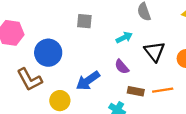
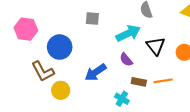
cyan arrow: (124, 37) -> (128, 33), size x1.6
yellow circle: (60, 101) -> (61, 90), moved

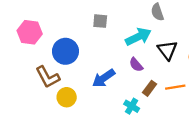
brown rectangle: (139, 82) -> (149, 88), turned -64

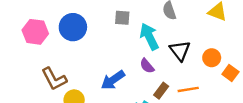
gray square: (100, 21) -> (122, 18), moved
cyan arrow: (138, 37) -> (149, 37), turned -90
blue circle: (65, 51) -> (73, 27), moved

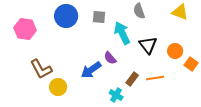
blue circle: (73, 27) -> (66, 16), moved
purple semicircle: (147, 66) -> (110, 58), moved

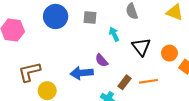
cyan arrow: (122, 33) -> (114, 34), size x0.6
brown L-shape: (41, 69) -> (29, 72), turned 105
blue arrow: (91, 70) -> (82, 73), turned 30

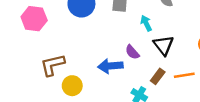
black triangle: (141, 47) -> (163, 45), moved

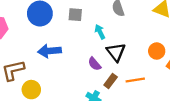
purple semicircle: (132, 52) -> (95, 64), moved
blue arrow: (110, 66) -> (50, 51), moved

